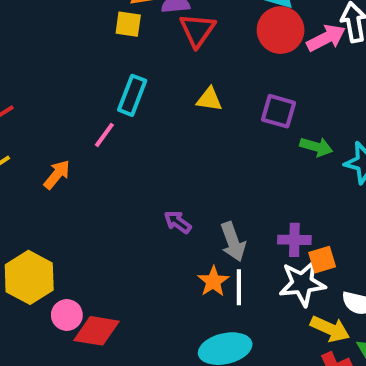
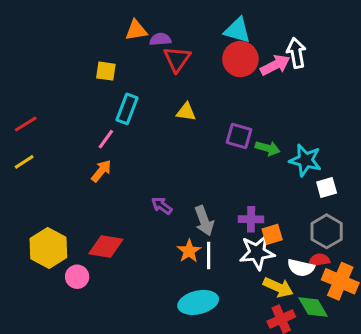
yellow square: (128, 24) -> (106, 71), moved
purple square: (279, 111) -> (239, 136), moved
orange arrow: (57, 174) -> (101, 171), moved
red diamond: (97, 331) -> (106, 246), moved

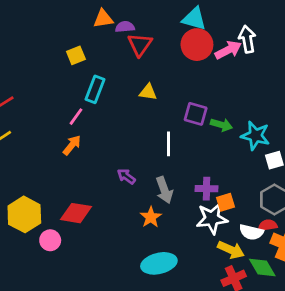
yellow square: (106, 71) -> (76, 55), turned -30
white line: (209, 256) -> (168, 144), moved

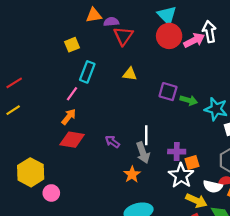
cyan triangle: (194, 19) -> (167, 15), turned 30
white line: (168, 144) -> (146, 135), moved
red diamond: (76, 213) -> (72, 140), moved
white star: (212, 219) -> (181, 176), turned -30

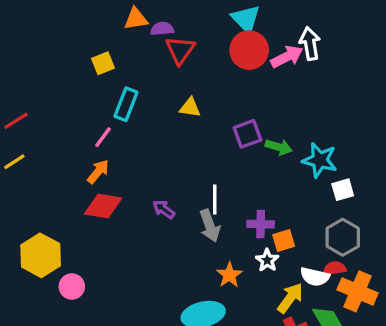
purple square: (168, 92) -> (247, 134), turned -36
orange star: (132, 174) -> (229, 275), moved
white star: (181, 176) -> (267, 260), size x0.6
yellow arrow: (196, 201) -> (290, 298), turned -78

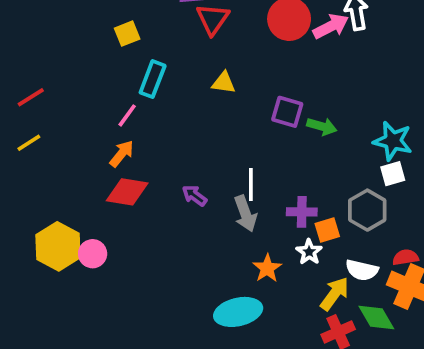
purple square: (247, 134) -> (287, 112), turned 36
cyan star: (320, 160) -> (393, 141), moved
gray hexagon: (343, 237) -> (367, 210), moved
red semicircle: (334, 268) -> (405, 257), moved
pink circle: (72, 287) -> (93, 254), moved

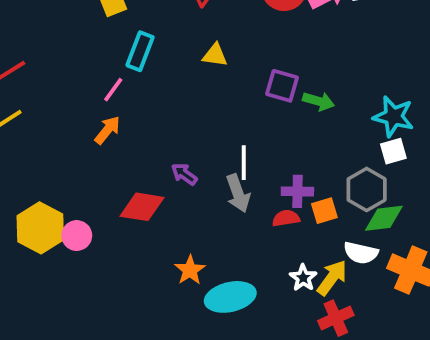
red diamond: (127, 192) -> (142, 207), moved
white star: (309, 252) -> (303, 278), moved
red semicircle: (405, 257) -> (286, 218), moved
orange star: (267, 268) -> (190, 270), moved
green diamond: (376, 317) -> (384, 218), moved, turned -66

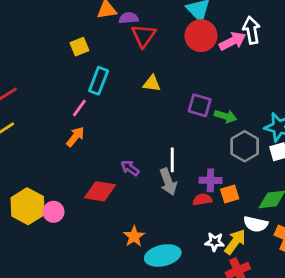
gray hexagon: (367, 189) -> (245, 146), moved
white star: (303, 278) -> (215, 242), turned -30

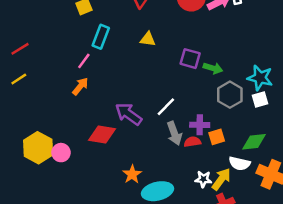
white line: (172, 160) -> (166, 107), turned 45
purple arrow: (130, 168) -> (129, 114), size x1.6
gray arrow: (168, 182) -> (174, 133), moved

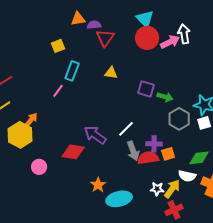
orange arrow: (80, 86) -> (31, 120), moved
red semicircle: (192, 142) -> (148, 158), size x1.5
yellow hexagon: (38, 148) -> (20, 135), moved

